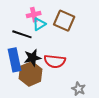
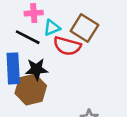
pink cross: (34, 15) -> (34, 13), moved
red semicircle: (55, 61) -> (67, 46), moved

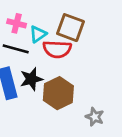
pink cross: (34, 13) -> (17, 23), turned 30
brown hexagon: (31, 90) -> (58, 93), moved

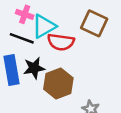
brown square: (71, 28) -> (94, 23), moved
cyan triangle: (38, 34) -> (44, 26), size x1.5

